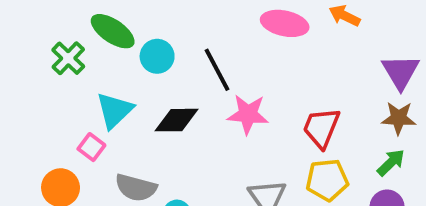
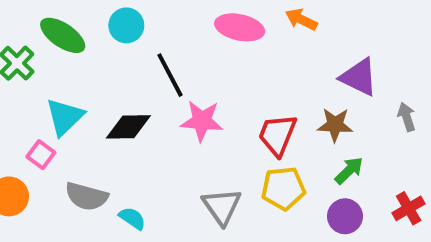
cyan circle: (157, 56) -> (126, 25), moved
purple triangle: (401, 72) -> (359, 77), turned -33
brown star: (399, 118) -> (335, 125), moved

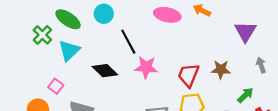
purple triangle: (359, 77) -> (245, 32), moved, turned 35
cyan triangle: (65, 117) -> (69, 51), moved
black diamond: (128, 127) -> (105, 71), turned 45
green arrow: (349, 171) -> (245, 95), moved

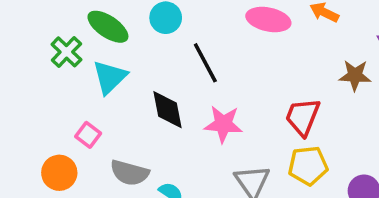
pink star: (146, 67) -> (223, 124), moved
brown star: (221, 69) -> (355, 75), moved
black diamond: (105, 71) -> (167, 110), turned 35

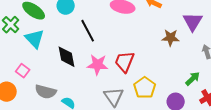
cyan triangle: (110, 77) -> (35, 39), turned -30
red trapezoid: (303, 117) -> (125, 62), moved
yellow pentagon: (308, 166) -> (145, 88), turned -30

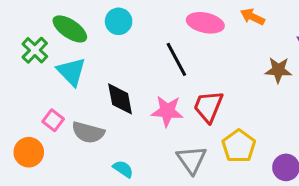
black line: (88, 31) -> (176, 59), moved
gray semicircle: (46, 92) -> (88, 132), moved

